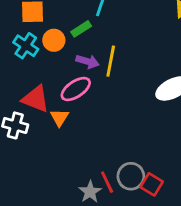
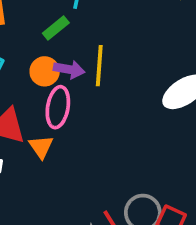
orange circle: (54, 40) -> (45, 71), moved
pink ellipse: (76, 89) -> (58, 107), turned -40

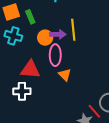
green rectangle: (56, 28) -> (30, 17), moved, turned -64
orange triangle: (41, 147) -> (65, 75), moved

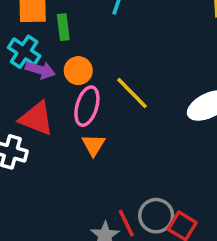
yellow line: (73, 30) -> (132, 93), moved, turned -55
purple arrow: (58, 34) -> (40, 70), moved

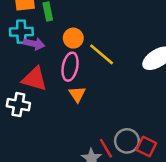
cyan cross: (24, 52) -> (21, 32), turned -30
orange circle: (78, 71) -> (73, 38), moved

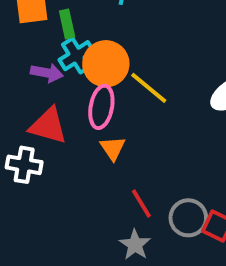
cyan cross: (21, 32) -> (77, 56), moved, turned -30
orange circle: (73, 38) -> (106, 64), size x1.5
red line: (106, 148) -> (141, 204), moved

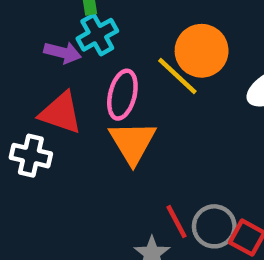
orange circle: (106, 64) -> (202, 51), moved
orange triangle: (113, 148) -> (133, 142), size x1.6
red line: (141, 204) -> (176, 222), moved

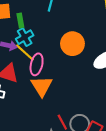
yellow line: (177, 76) -> (25, 53), moved

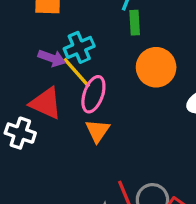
green rectangle: (20, 21) -> (135, 23), moved
orange triangle: (42, 86) -> (98, 131), size x0.7

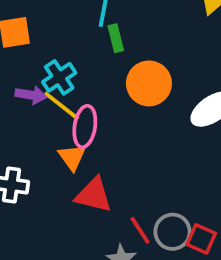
red triangle: (46, 103) -> (94, 195), moved
orange triangle: (98, 131) -> (72, 157), moved

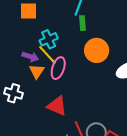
purple arrow: (31, 95) -> (30, 57), moved
orange triangle: (72, 157) -> (37, 71), moved

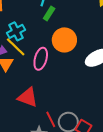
green rectangle: (83, 23) -> (49, 13), turned 40
pink ellipse: (58, 68) -> (41, 59), moved

